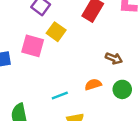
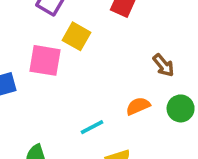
brown arrow: (114, 58) -> (163, 65), turned 35

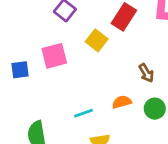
yellow square: (76, 36) -> (97, 40), moved
pink square: (45, 60) -> (54, 56), turned -32

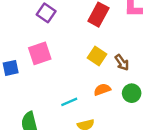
yellow square: (97, 40) -> (97, 56), moved

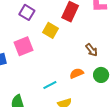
yellow square: (97, 56) -> (51, 30), moved

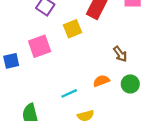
yellow square: (51, 30) -> (72, 29), turned 35

